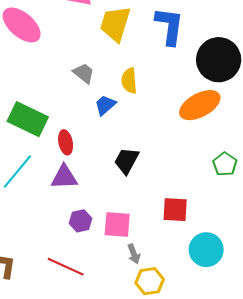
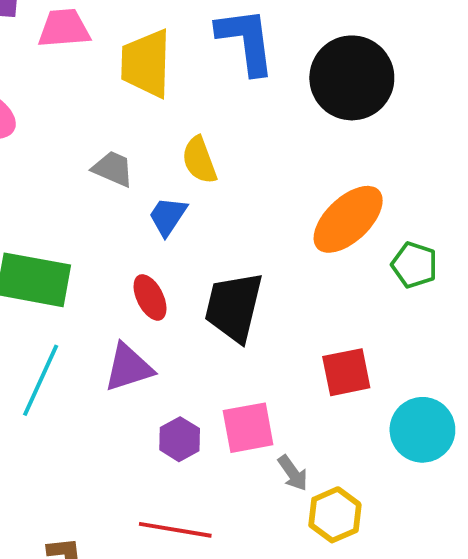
orange ellipse: (200, 105) -> (348, 219), moved
red ellipse: (66, 142) -> (150, 297), moved
black trapezoid: (126, 161) -> (234, 307), size x1.4

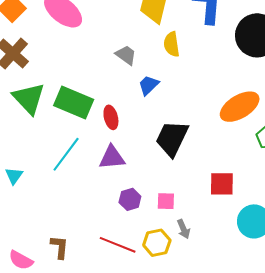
yellow semicircle: (199, 160) -> (172, 44), moved
red ellipse: (150, 297) -> (111, 117), moved
pink square: (248, 428) -> (166, 201), size x0.7
yellow hexagon: (335, 515) -> (157, 243), moved

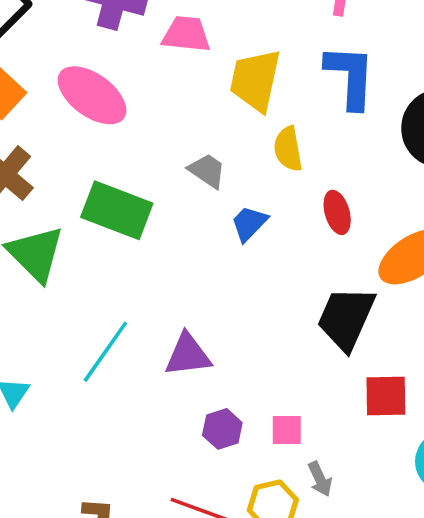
green rectangle: (74, 103) -> (117, 210), moved
red ellipse: (111, 117) -> (337, 212), moved
black trapezoid: (172, 138) -> (346, 318), moved

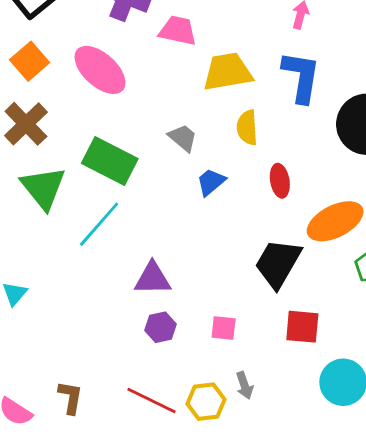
yellow trapezoid: (255, 80) -> (227, 72), turned 62
cyan line: (105, 352) -> (99, 224), moved
purple hexagon: (222, 429) -> (161, 327), moved
pink square: (287, 430) -> (224, 328), moved

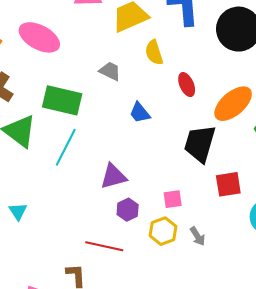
blue trapezoid: (211, 182) -> (140, 113), moved, turned -75
red line: (151, 400) -> (104, 246), moved
yellow hexagon: (206, 402) -> (163, 231), moved

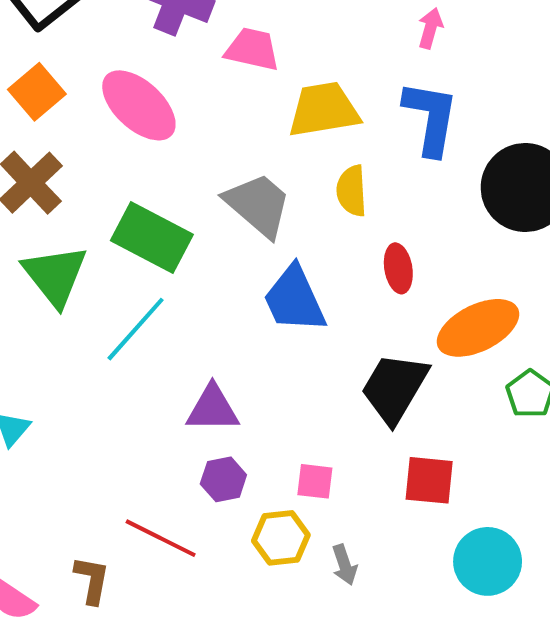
gray trapezoid: (110, 71) -> (258, 205), size x1.6
blue trapezoid: (140, 113) -> (294, 299), size x1.6

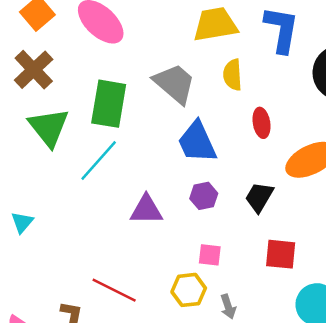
green rectangle: (152, 238) -> (109, 104), turned 72
black trapezoid: (395, 388) -> (259, 197), size x0.7
purple hexagon: (223, 479) -> (204, 196), moved

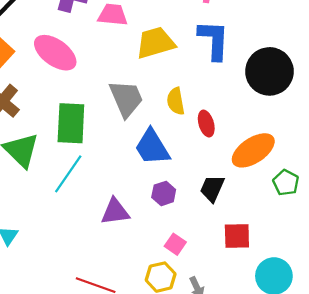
yellow semicircle: (233, 75) -> (176, 101), moved
gray trapezoid: (175, 83) -> (126, 99), turned 33
pink square: (210, 255) -> (175, 244), turned 35

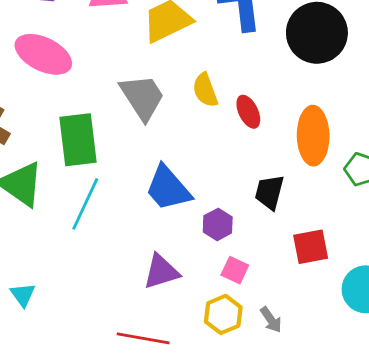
blue trapezoid: (152, 147) -> (168, 188), moved
orange ellipse: (253, 150) -> (313, 136), turned -48
purple hexagon: (164, 193) -> (218, 224), moved
purple triangle: (115, 212) -> (161, 272), moved

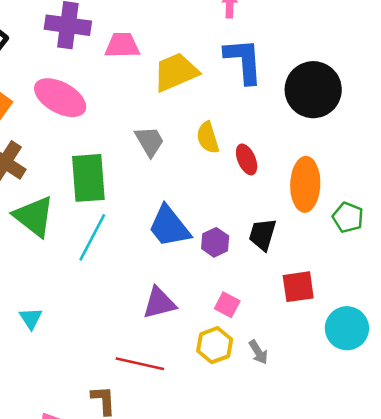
gray trapezoid: (142, 97) -> (150, 141), size x0.7
purple hexagon: (218, 224) -> (215, 242), moved

